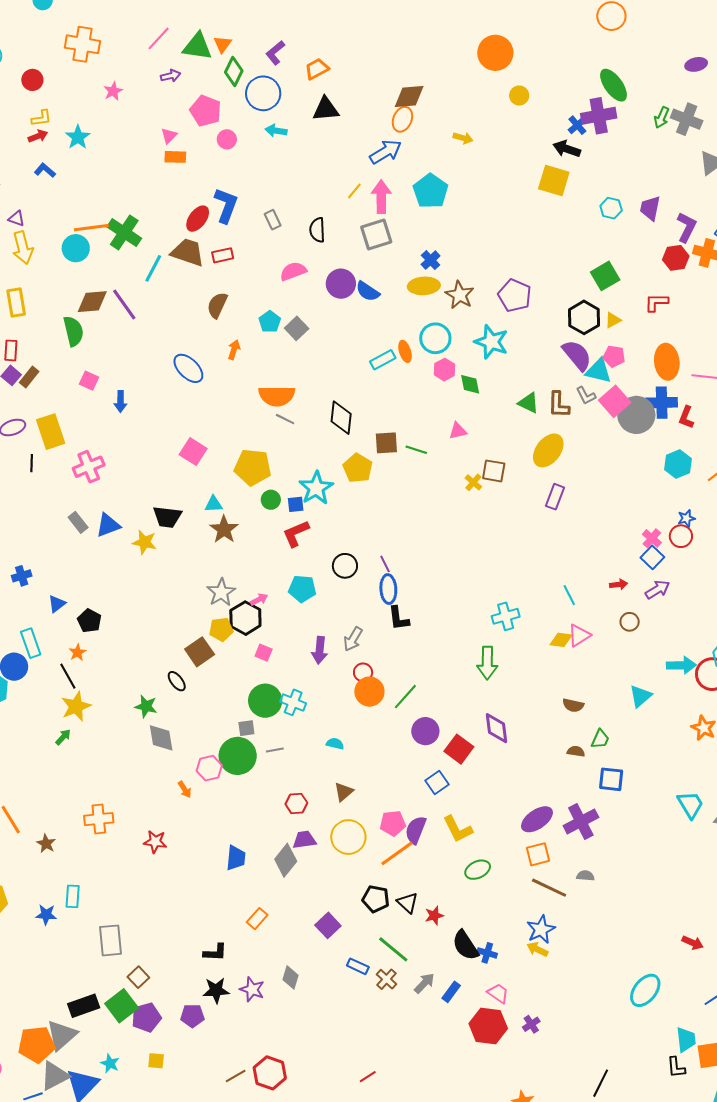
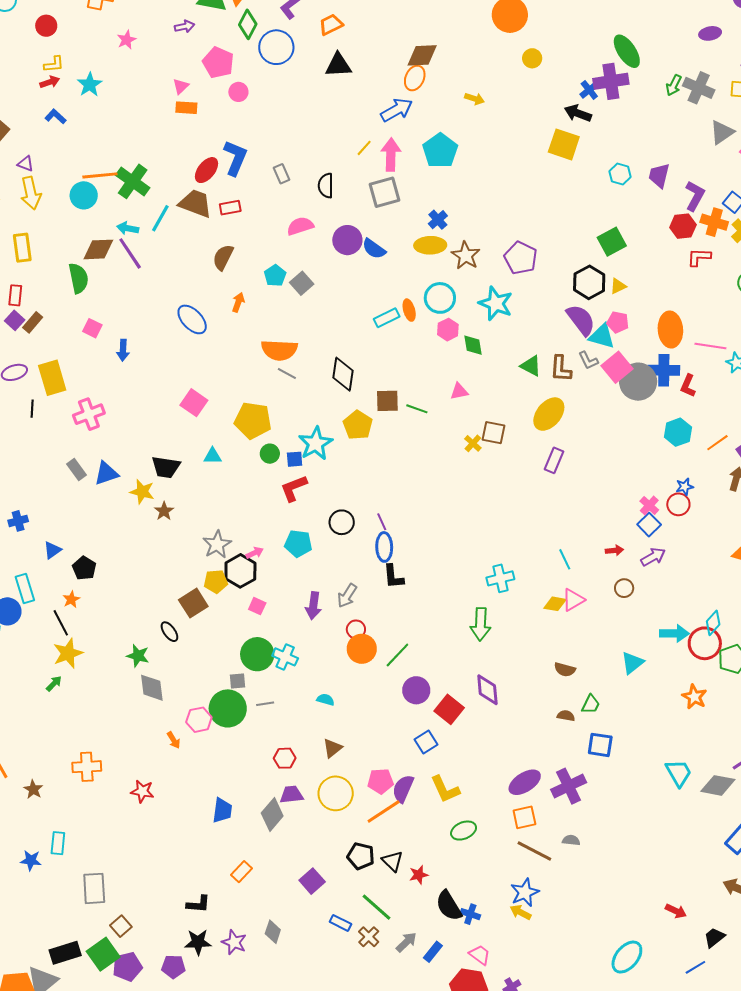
cyan arrow: (276, 131) -> (128, 228), moved
red L-shape: (656, 302) -> (699, 257), moved
brown star: (224, 529) -> (164, 511), moved, size x0.7

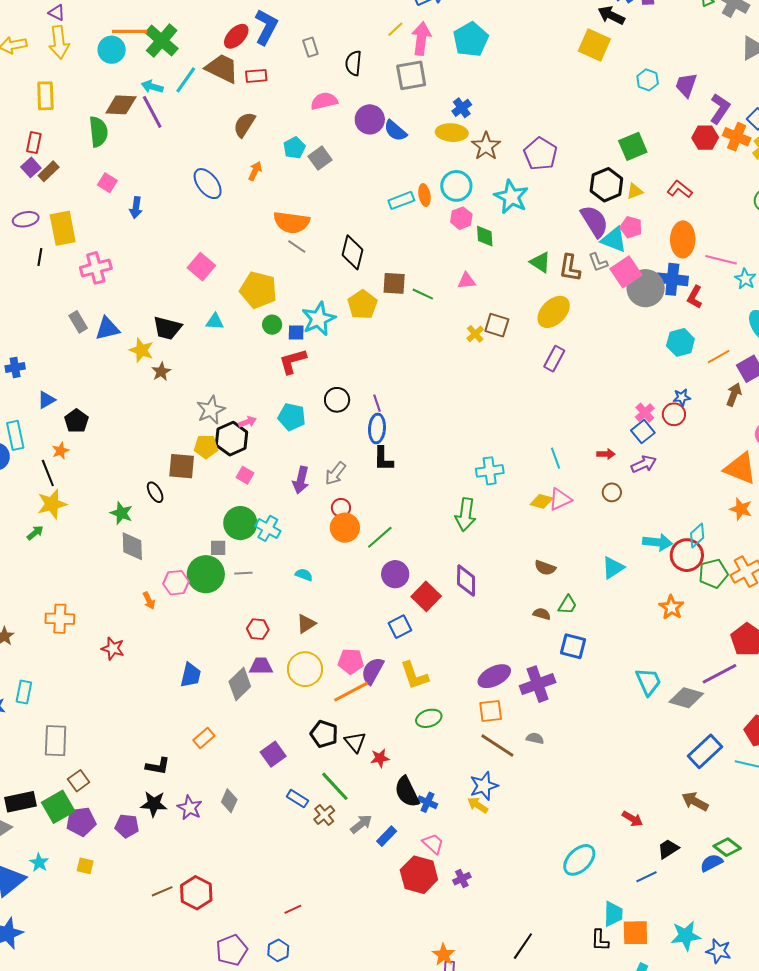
red L-shape: (699, 257) -> (680, 189), moved, turned 30
brown square: (193, 603) -> (182, 466), turned 32

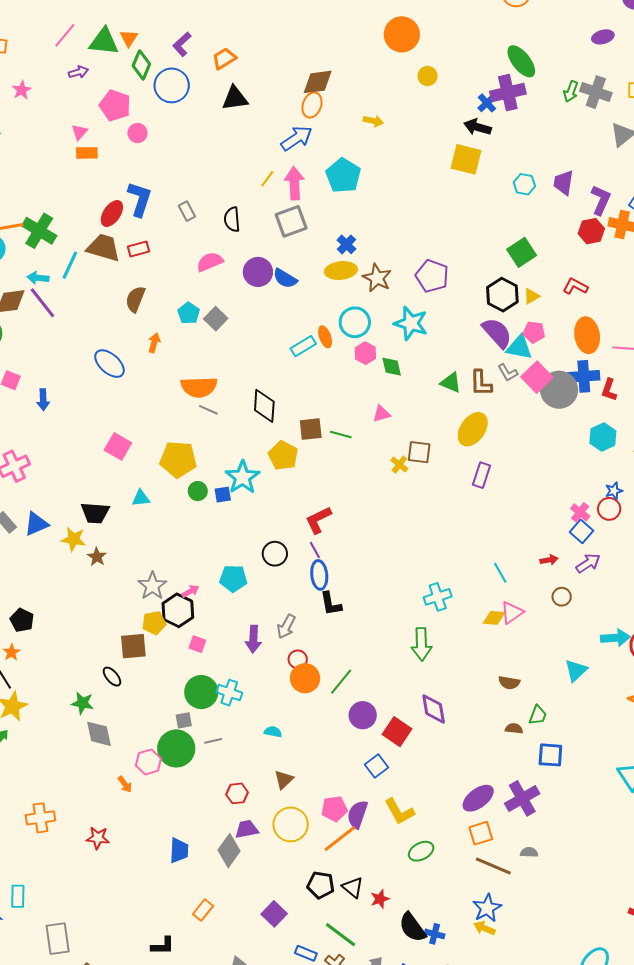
red L-shape: (293, 361) -> (318, 520), moved

